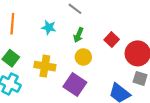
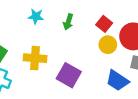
yellow circle: (83, 57) -> (108, 45), moved

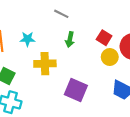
cyan star: (36, 16) -> (28, 39), moved
yellow cross: (35, 58) -> (45, 64), moved

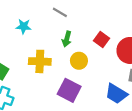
cyan star: (28, 39) -> (24, 26), moved
yellow circle: (110, 57) -> (79, 61), moved

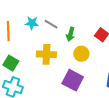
gray line: (60, 12) -> (51, 24), moved

